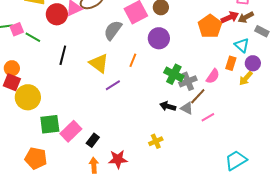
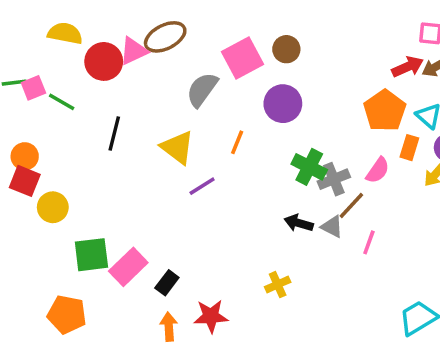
orange pentagon: (210, 26) -> (385, 111), moved
yellow circle: (28, 97) -> (53, 207), size x0.7
pink line: (208, 117) -> (369, 242), turned -40

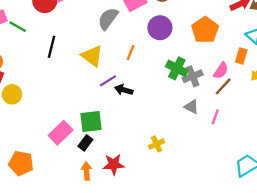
orange pentagon: (385, 111) -> (205, 30), moved
brown line: (351, 205) -> (223, 86), moved
black arrow: (299, 223) -> (124, 90), moved
green square: (91, 255) -> (91, 121), moved

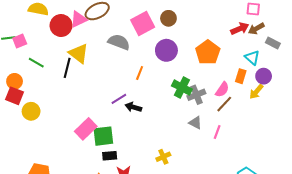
gray semicircle: (108, 19) -> (119, 42), turned 75
green line: (18, 27) -> (36, 63), moved
yellow triangle: (92, 56) -> (79, 53), moved
pink rectangle: (61, 133) -> (86, 129), moved
black rectangle: (85, 143) -> (110, 156), moved, turned 48

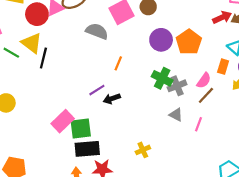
purple circle: (166, 50) -> (161, 40), moved
yellow triangle: (79, 53) -> (32, 43), moved
black arrow: (133, 107) -> (112, 99), turned -35
black rectangle: (110, 156) -> (87, 149), size x1.6

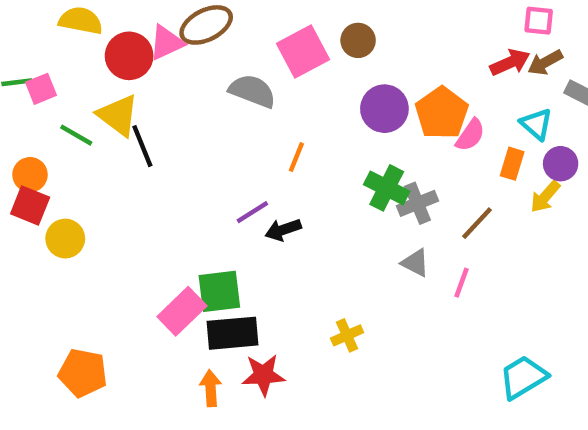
black line: (43, 58) -> (142, 146), turned -36
pink semicircle: (204, 80) -> (470, 135), moved
pink rectangle: (63, 121) -> (182, 311), moved

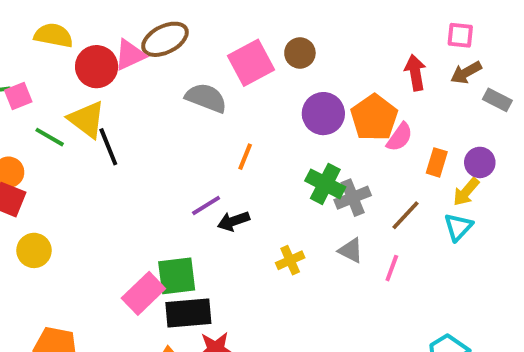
red arrow: (510, 62) -> (415, 73), moved, turned -76
cyan triangle: (536, 124) -> (458, 227), moved, turned 32
yellow circle: (65, 239) -> (34, 250), moved
yellow cross: (347, 335) -> (290, 260), moved

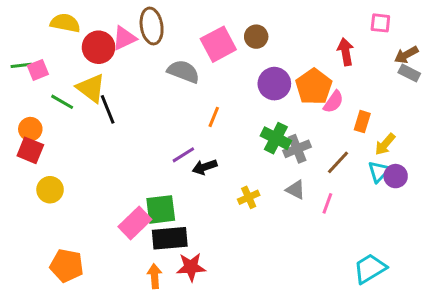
brown ellipse: (165, 39) -> (152, 26), turned -72
brown arrow: (466, 73) -> (406, 55), moved
purple circle: (480, 162) -> (396, 176), moved

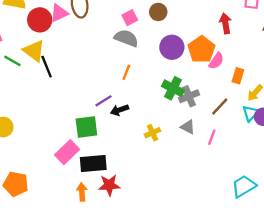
pink square: (218, 44) -> (130, 18), size x0.6
gray semicircle: (183, 71) -> (126, 38), moved
green square: (161, 209) -> (86, 127), moved

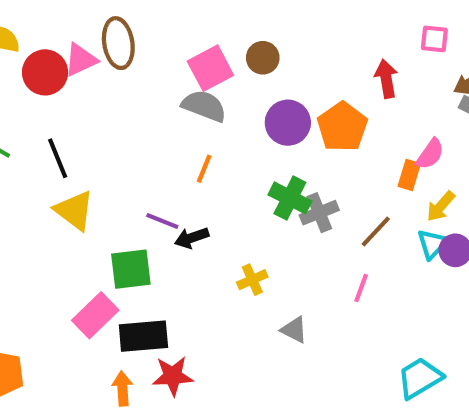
pink square: (130, 18) -> (210, 68), size x1.5
yellow triangle: (34, 51) -> (74, 211), moved
pink semicircle: (216, 61) -> (430, 154), moved
purple line: (104, 101) -> (162, 221), turned 54
gray triangle: (188, 127) -> (294, 330), moved

